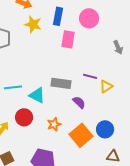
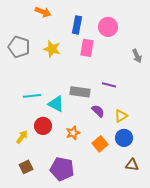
yellow star: (33, 24) -> (52, 49), moved
yellow triangle: (106, 86) -> (121, 116), moved
orange square: (81, 135) -> (100, 144), size x0.7

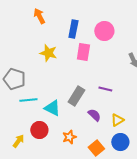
orange arrow: (43, 12) -> (39, 16), turned -140
gray pentagon: (19, 47) -> (14, 79), moved
gray rectangle: (80, 92) -> (76, 96), turned -66

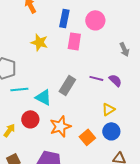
purple semicircle: (94, 115) -> (115, 80), moved
orange star: (69, 137) -> (60, 126), size x1.5

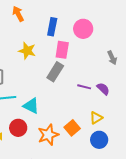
gray rectangle: (67, 85) -> (55, 72), moved
orange square: (87, 137) -> (72, 128), moved

